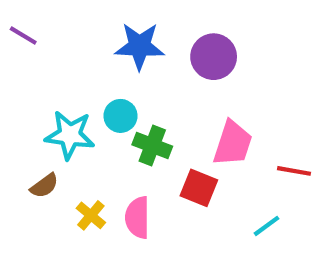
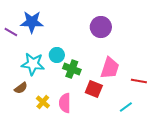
purple line: (23, 36) -> (11, 32), moved
blue star: (140, 46) -> (32, 22), moved

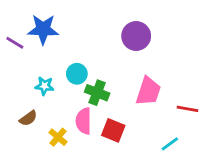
cyan star: (33, 64) -> (44, 86), size x0.6
red square: (94, 89) -> (113, 130), moved
pink semicircle: (65, 103) -> (84, 121), moved

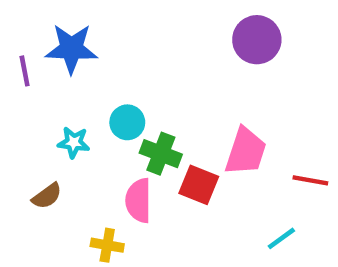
purple circle: (136, 36) -> (257, 40), moved
purple line: (15, 43) -> (25, 71), turned 48
red square: (113, 130) -> (199, 185), moved
yellow cross: (58, 137) -> (107, 245), moved, turned -30

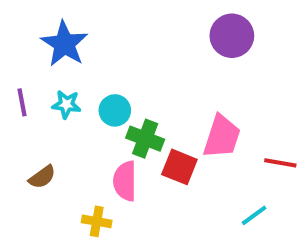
blue star: (71, 49) -> (64, 44), turned 30
purple line: (25, 71) -> (22, 102), moved
cyan star: (74, 142) -> (66, 104), moved

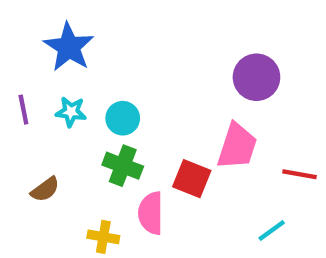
purple circle: (232, 36) -> (256, 77), moved
green cross: (145, 139) -> (123, 166), moved
pink semicircle: (125, 181) -> (151, 213), moved

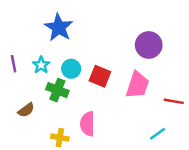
blue star: (69, 47) -> (59, 27), moved
cyan star: (71, 112) -> (41, 65), turned 30
green cross: (123, 166) -> (57, 90), moved
red square: (192, 179) -> (100, 76), moved

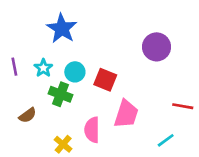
pink trapezoid: (137, 85) -> (126, 114), moved
yellow cross: (60, 138) -> (63, 144), turned 30

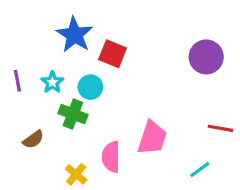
purple circle: (157, 47) -> (206, 57), moved
red square: (105, 80) -> (113, 54), moved

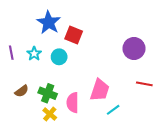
purple circle: (206, 57) -> (134, 48), moved
green cross: (73, 114) -> (48, 93), moved
cyan line: (200, 170) -> (113, 110), moved

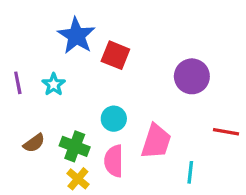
purple circle: (134, 48) -> (192, 76), moved
cyan circle: (59, 57) -> (114, 119), moved
cyan line: (113, 110) -> (190, 172), moved, turned -48

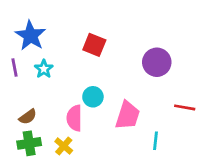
blue star: (76, 36) -> (30, 36), moved
green cross: (75, 146) -> (29, 143), moved, turned -30
pink semicircle: (114, 161) -> (74, 118), moved

